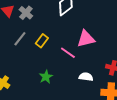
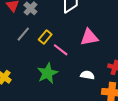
pink line: (68, 53) -> (61, 50), moved
green star: (46, 77) -> (47, 73), size x1.5

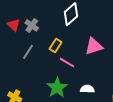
yellow rectangle: (45, 37) -> (56, 46), moved
white semicircle: (87, 75) -> (87, 89), moved

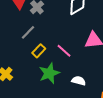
yellow rectangle: (56, 46) -> (39, 51), moved

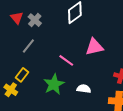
yellow rectangle: (39, 51) -> (22, 75), moved

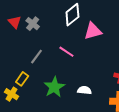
gray line: (28, 46) -> (37, 57), moved
pink triangle: (94, 47) -> (93, 31), moved
pink line: (66, 60) -> (66, 52), moved

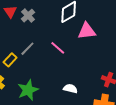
yellow rectangle: (22, 79) -> (10, 60), moved
green star: (54, 87) -> (28, 90), moved

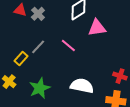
red triangle: (10, 12) -> (20, 10), turned -40
white semicircle: (70, 89) -> (82, 86), size x1.6

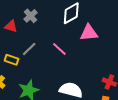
red triangle: (20, 10) -> (11, 26), moved
yellow rectangle: (21, 59) -> (11, 60), turned 64

